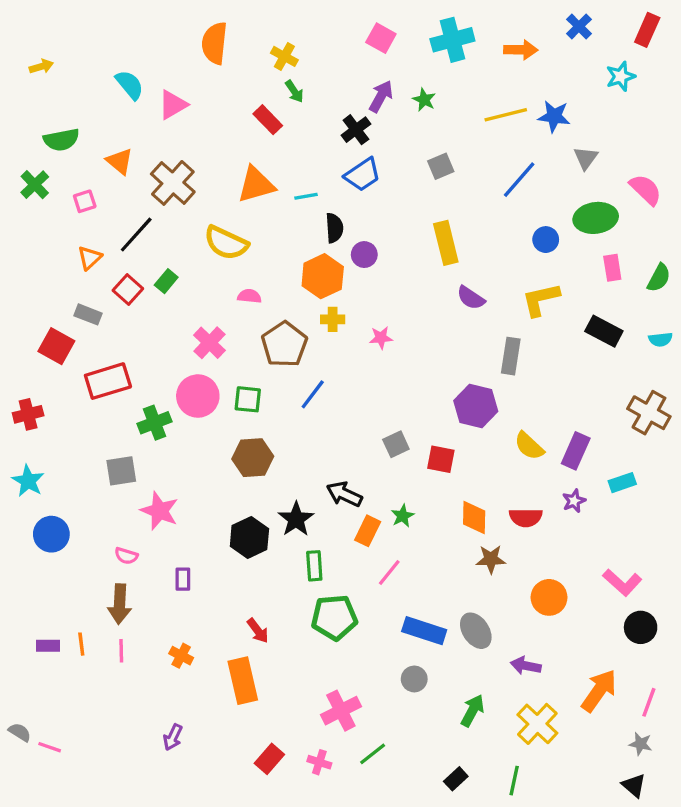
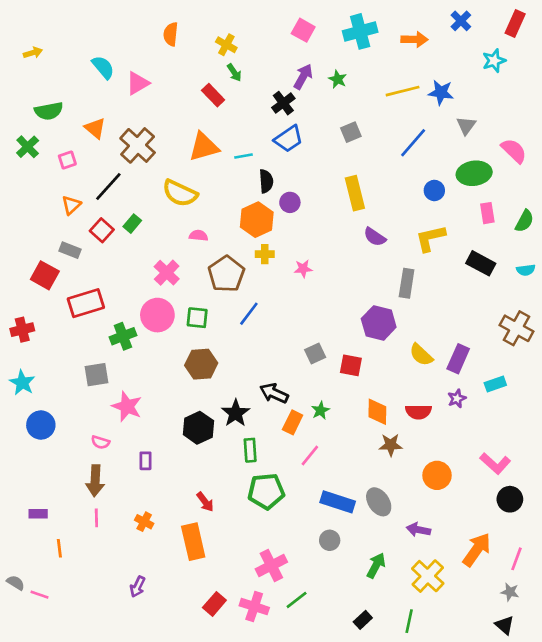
orange semicircle: (214, 43) -> (171, 34), size x0.7
orange line: (81, 644) -> (59, 548), moved
pink cross: (319, 762) -> (254, 607), size x1.5

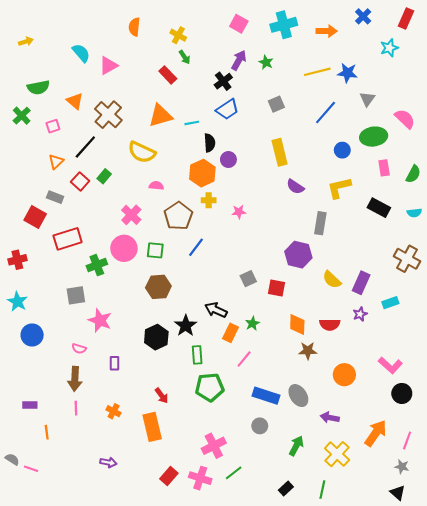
purple arrow: (138, 587) -> (108, 462), turned -105

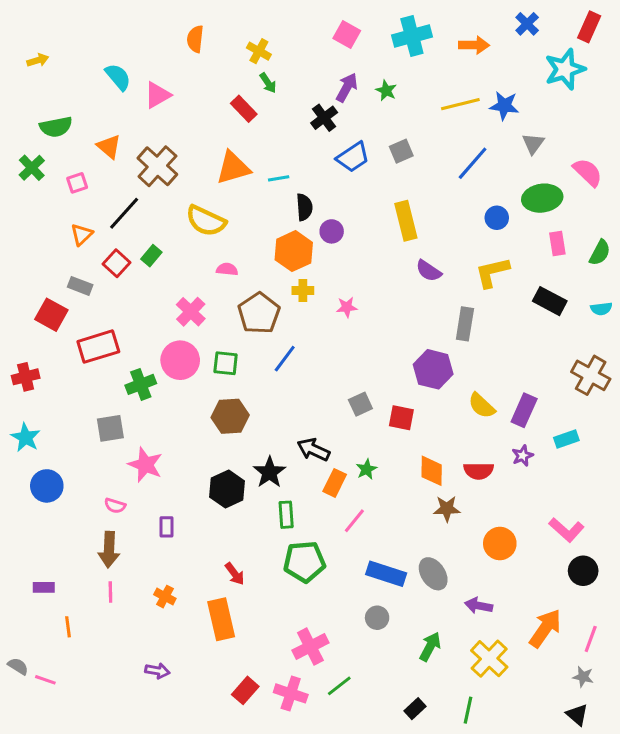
cyan star: (389, 48) -> (565, 69), size x1.5
blue trapezoid: (227, 109) -> (353, 157), moved

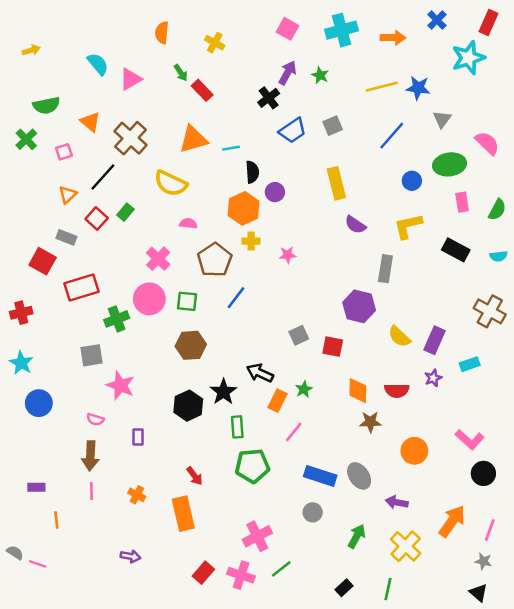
green arrow: (268, 83) -> (181, 73), moved

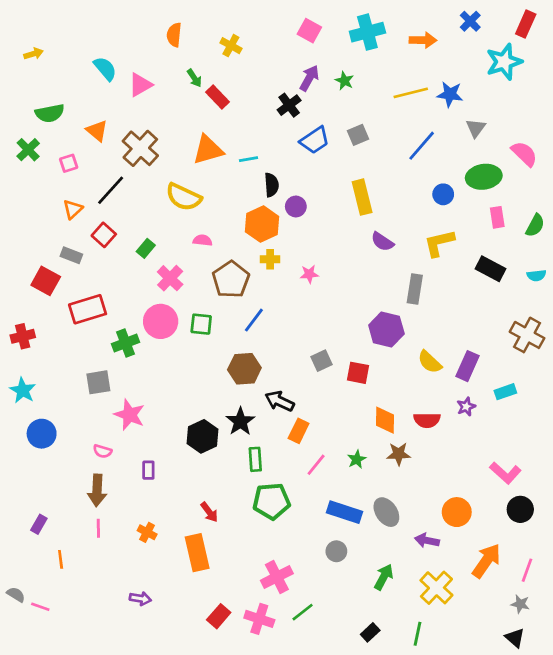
green rectangle: (125, 212) -> (146, 248), moved
brown hexagon: (191, 345) -> (244, 369), moved
green star: (304, 389) -> (357, 459), moved
orange circle: (414, 451) -> (457, 512), moved
purple rectangle: (36, 487) -> (39, 524), turned -60

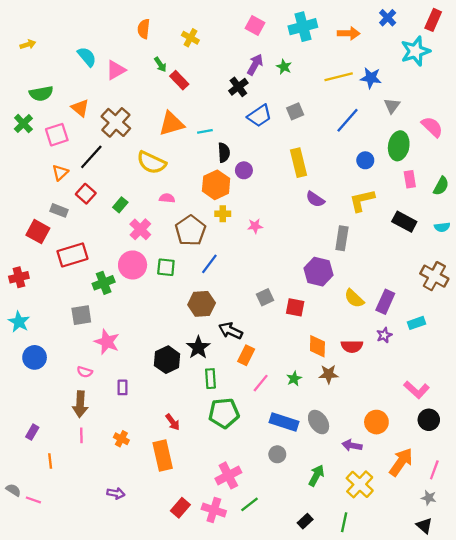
pink square: (69, 163) -> (57, 135), size x1.5
green ellipse: (484, 177) -> (399, 146), turned -72

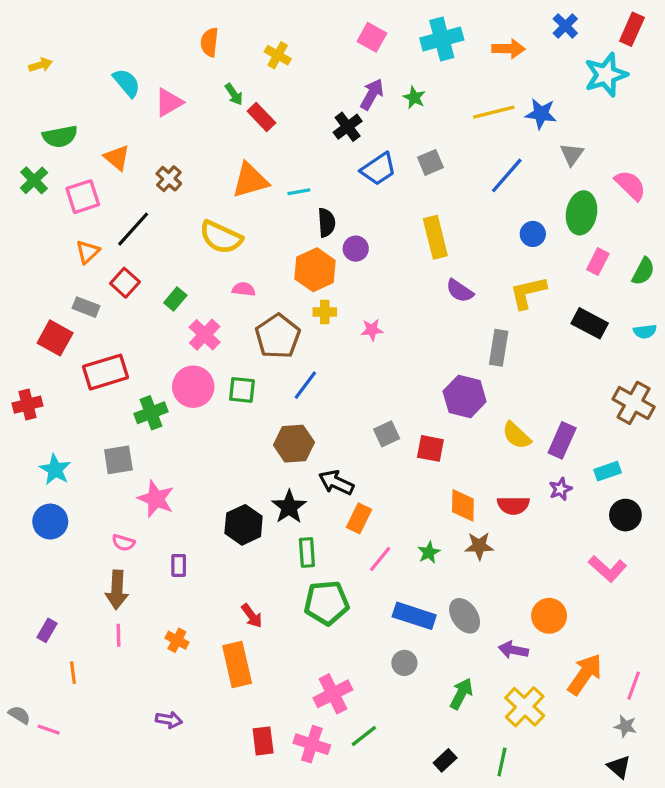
brown cross: (116, 122) -> (169, 179), size x0.6
pink rectangle: (410, 179) -> (598, 262), turned 36
cyan star: (19, 322) -> (55, 470), moved
black circle: (429, 420) -> (625, 515), moved
red rectangle: (180, 508) -> (263, 741), turned -48

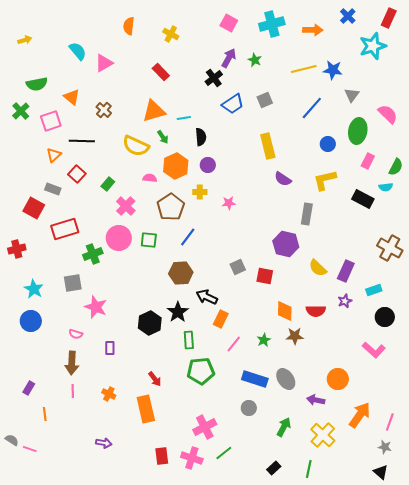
green arrow: (234, 94) -> (163, 137), moved
black line: (133, 229) -> (82, 141), turned 50
purple circle: (356, 249) -> (208, 165), moved
orange hexagon: (315, 270) -> (176, 166), moved
cyan semicircle: (645, 331) -> (386, 187), moved

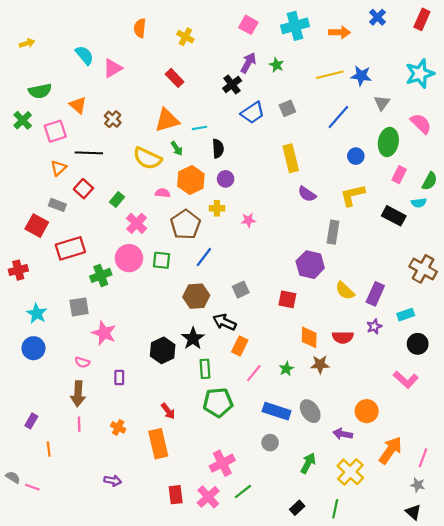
cyan star: (373, 46) -> (420, 74), moved
gray square: (238, 267) -> (241, 290), moved
pink cross: (192, 458) -> (208, 497), turned 30

